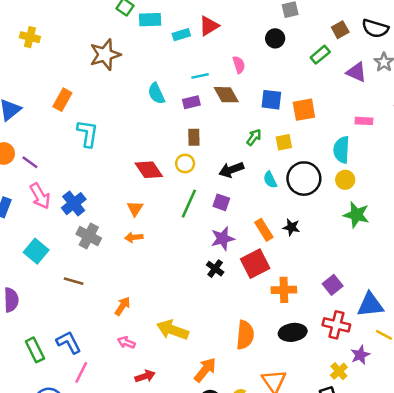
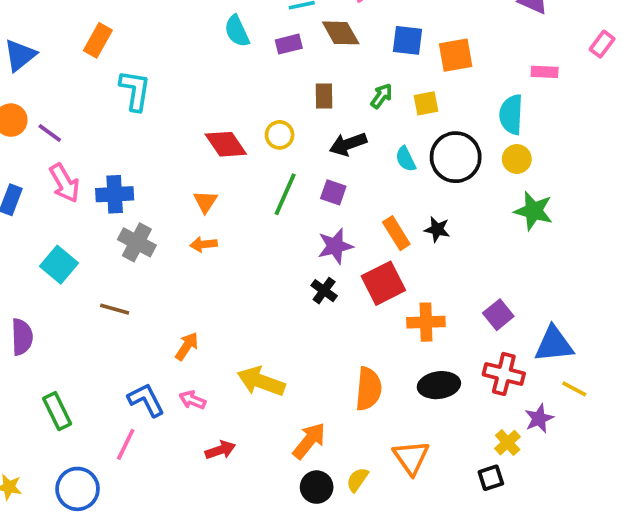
brown rectangle: (194, 137) -> (324, 96), moved
blue cross: (74, 204) -> (115, 194), turned 35
blue L-shape: (69, 342) -> (146, 400), moved

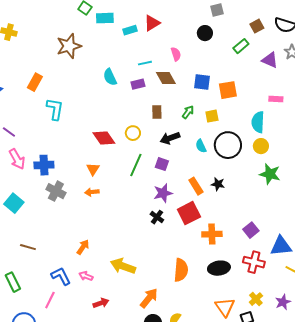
brown line: (115, 309) -> (28, 247), moved
purple star: (539, 418) -> (283, 302), moved
orange triangle: (411, 457) -> (225, 307), moved

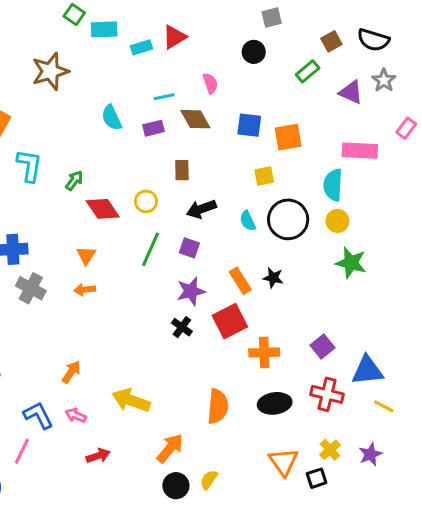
pink rectangle: (276, 99) -> (360, 151), size x1.6
green arrow: (188, 112) -> (74, 181), moved

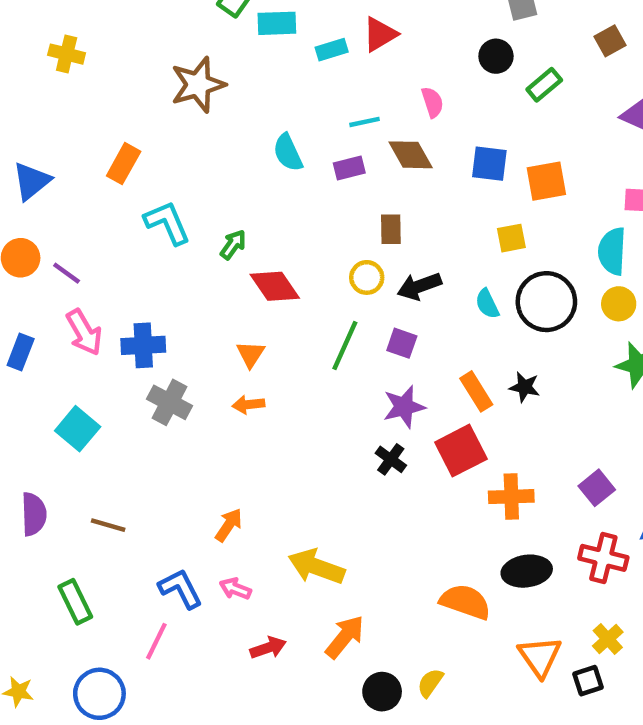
green rectangle: (308, 71) -> (544, 85), moved
cyan L-shape: (29, 166) -> (167, 223), turned -32
yellow circle: (146, 201) -> (367, 277), moved
orange semicircle: (218, 406) -> (465, 602), moved, turned -76
orange arrow: (170, 448) -> (345, 637), moved

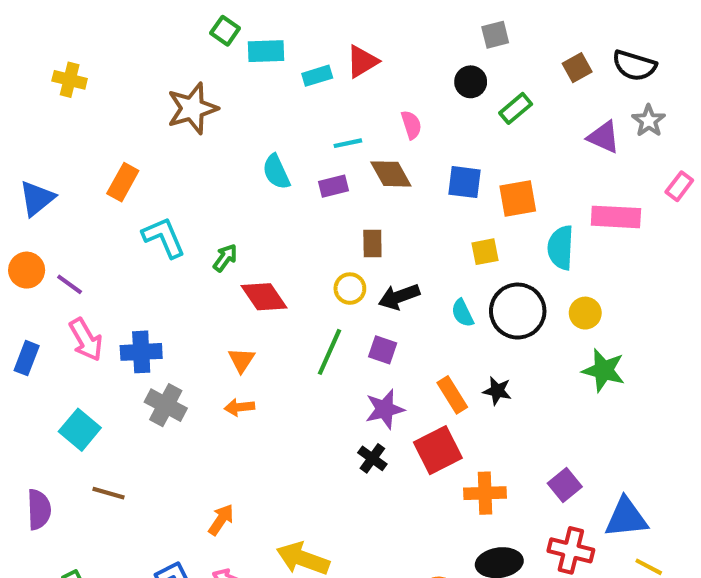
cyan semicircle: (612, 251) -> (561, 248), moved
brown line: (108, 525) -> (108, 493), moved

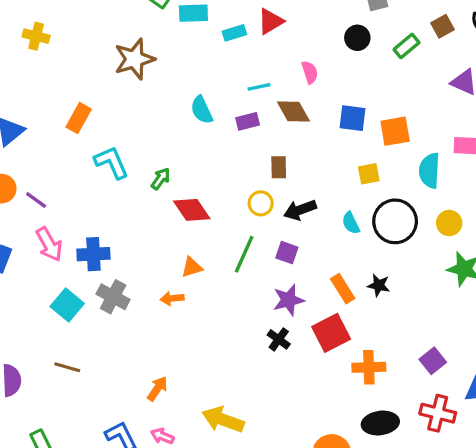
green rectangle: (516, 108) -> (407, 46), moved
orange triangle: (241, 360) -> (192, 267), moved, turned 40
cyan square: (80, 430) -> (67, 305), moved

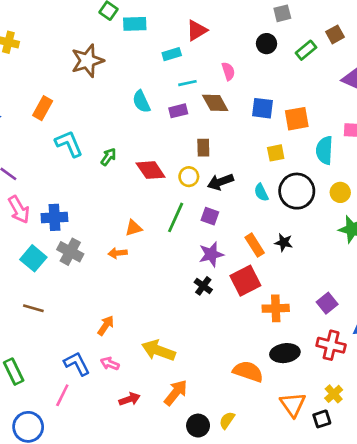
cyan rectangle: (234, 33) -> (172, 54), moved
red diamond: (192, 210) -> (151, 170), moved

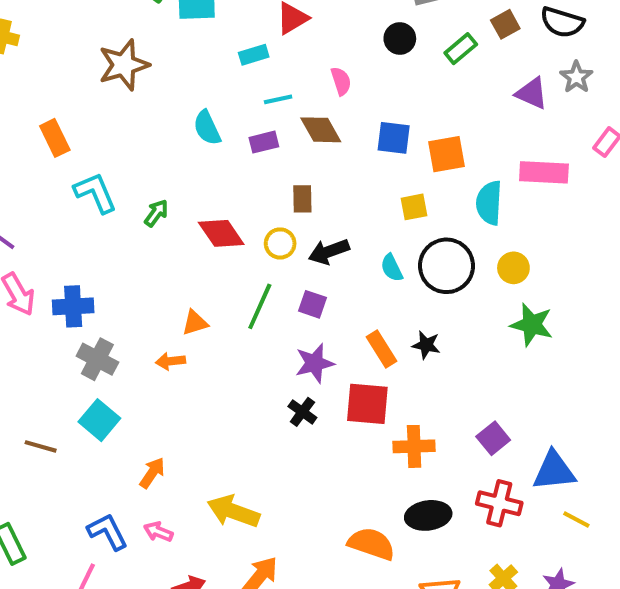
orange rectangle: (43, 108) -> (55, 138), turned -55
cyan square: (33, 258) -> (99, 420), moved
red square: (245, 281) -> (367, 404), turned 32

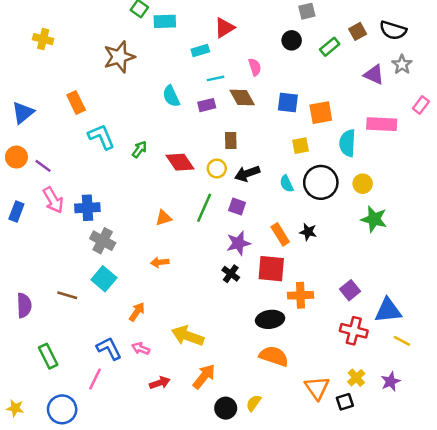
orange arrow: (170, 361) -> (160, 262), moved
black ellipse: (428, 515) -> (270, 319), moved

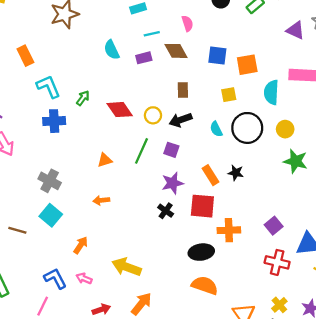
brown rectangle: (231, 141) -> (183, 90), moved
blue cross: (87, 208) -> (54, 121), moved

